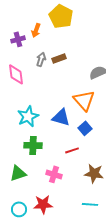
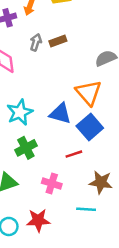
blue square: (85, 128) -> (90, 127), size x1.5
green cross: (33, 145) -> (26, 148), turned -30
cyan line: (90, 204) -> (86, 209), moved

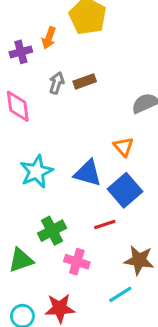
orange triangle: (89, 93) -> (123, 147), size x0.6
green cross: (26, 148) -> (52, 231), moved
cyan line: (86, 209) -> (120, 294), turned -36

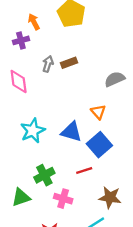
orange arrow: (49, 38) -> (34, 22), moved, turned 133

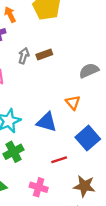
blue square: (99, 145) -> (88, 138), moved
green cross: (44, 175) -> (13, 152), moved

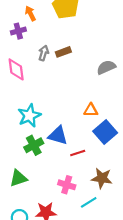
orange triangle: (73, 103) -> (91, 110), moved, turned -48
blue triangle: (47, 122) -> (58, 135), moved
pink cross: (39, 187) -> (67, 185), moved

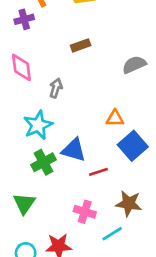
gray arrow: (44, 53) -> (56, 88), moved
green triangle: (18, 178) -> (24, 203), turned -36

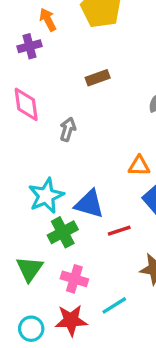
cyan star: (38, 125) -> (46, 196), moved
green cross: (43, 162) -> (63, 232), moved
pink cross: (85, 212) -> (74, 279), moved
cyan line: (112, 234) -> (114, 305), moved

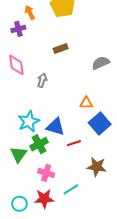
green triangle: (29, 269) -> (18, 154), moved

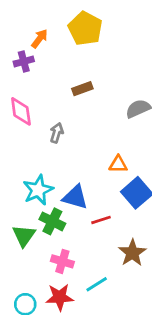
orange arrow: (30, 12) -> (40, 39), turned 64
green cross: (39, 144) -> (52, 221), turned -36
brown star: (97, 167) -> (132, 253), turned 30

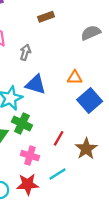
blue triangle: (75, 197) -> (36, 84), moved
red line: (101, 220) -> (59, 138), moved, turned -42

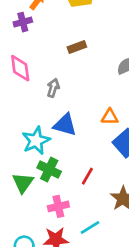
red line: (59, 138) -> (87, 176), moved
pink cross: (30, 156) -> (58, 206), turned -30

